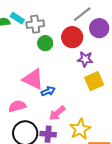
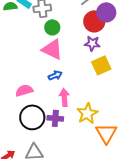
red circle: (72, 37) -> (94, 21), moved
pink triangle: (33, 79) -> (52, 49), moved
pink arrow: (57, 113) -> (64, 97), turned 126

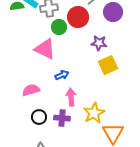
red circle: (94, 21) -> (78, 17), moved
pink triangle: (52, 49) -> (45, 49), moved
black circle: (32, 117) -> (39, 117), size x0.6

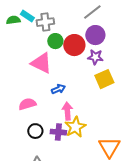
purple circle: (113, 12) -> (95, 35), moved
red circle: (78, 17) -> (74, 45), moved
yellow star: (94, 113) -> (75, 127), moved

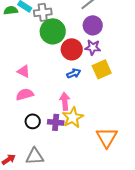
green circle: (55, 41) -> (53, 31), size x1.6
red circle: (74, 45) -> (72, 49), moved
pink triangle: (41, 63) -> (24, 71), moved, size x0.6
blue arrow: (58, 89) -> (74, 73), moved

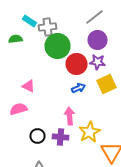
green semicircle: (11, 10) -> (16, 39), moved
pink semicircle: (25, 94) -> (18, 109), moved
yellow star: (73, 117) -> (90, 132), moved

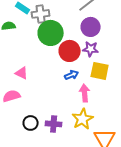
yellow square: (106, 84) -> (100, 71), turned 36
pink arrow: (70, 116) -> (85, 93), moved

